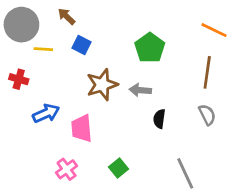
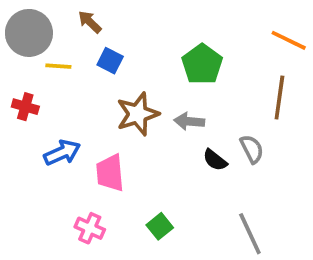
gray semicircle: (207, 115) -> (252, 149), moved
black semicircle: (159, 119) -> (215, 160), turned -60
pink cross: (67, 169) -> (90, 228), turned -30

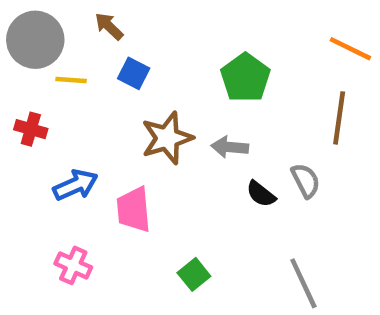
pink cross: (90, 228) -> (73, 265), moved

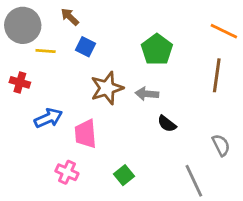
gray semicircle: (306, 181) -> (221, 145), moved
pink cross: (73, 265) -> (67, 172), moved

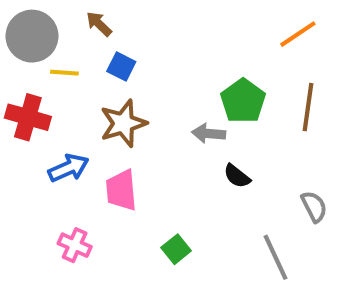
orange line: (224, 31) -> (298, 34), moved, turned -60
green pentagon: (157, 50) -> (243, 101), moved
red cross: (20, 82) -> (28, 117), size x1.5
brown star: (107, 88) -> (123, 123), moved
pink cross: (67, 172) -> (75, 245), moved

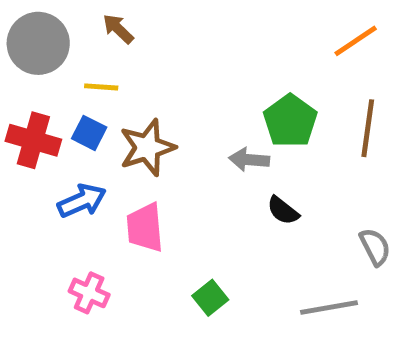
blue square: (121, 67) -> (89, 133), moved
yellow line: (64, 73) -> (101, 87), moved
gray line: (276, 257) -> (329, 307), turned -75

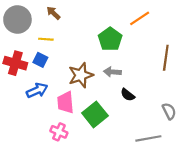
orange line: (356, 41) -> (140, 18), moved
green pentagon: (290, 121) -> (110, 39), moved
brown star: (147, 148) -> (81, 75), moved
pink cross: (89, 293) -> (59, 132), moved
green square: (210, 298) -> (95, 114), moved, size x1.6

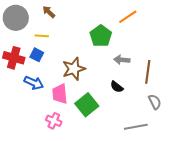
brown line: (166, 58) -> (148, 72), moved
gray arrow: (112, 72) -> (122, 60), moved
blue arrow: (37, 90) -> (34, 83), turned 48

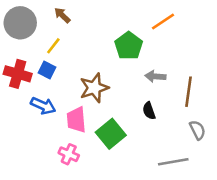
yellow line: (42, 36) -> (53, 46), turned -56
black semicircle: (117, 87) -> (149, 111), turned 32

